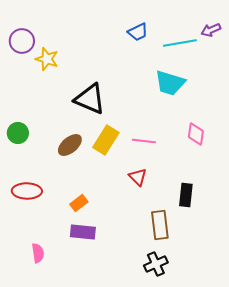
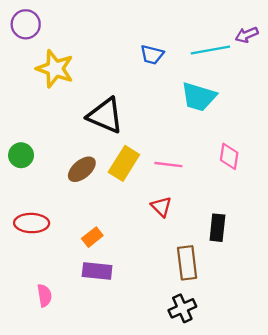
blue trapezoid: (138, 32) -> (152, 55), moved, turned 40
purple circle: (22, 41) -> (26, 24), moved
yellow star: (47, 59) -> (55, 69), size x1.4

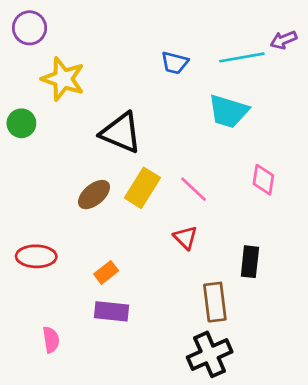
green circle: (21, 155) -> (21, 123), moved
pink line: (168, 165) -> (193, 189), turned 36
black cross: (182, 308) -> (210, 354), size x1.4

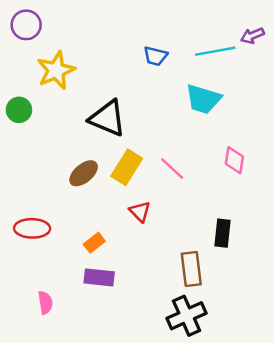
yellow star: (63, 79) -> (56, 70), turned 30
red triangle: (185, 238) -> (140, 212), moved

